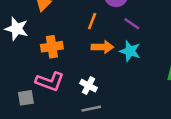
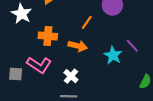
purple line: (132, 24) -> (132, 46), moved
orange arrow: (102, 47) -> (78, 46), moved

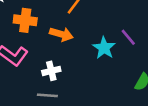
white cross: (71, 76) -> (51, 71), turned 32

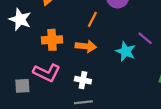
white cross: (51, 71) -> (83, 80), turned 35

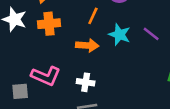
orange cross: (52, 40) -> (49, 24), moved
cyan star: (126, 51) -> (119, 35), moved

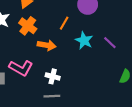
orange cross: (49, 24) -> (28, 26), turned 36
orange arrow: (87, 45) -> (47, 45), moved

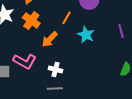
purple line: (110, 43) -> (121, 31), moved, turned 32
orange arrow: (47, 45) -> (50, 39), turned 126

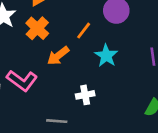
white cross: (56, 70) -> (85, 95), moved, turned -32

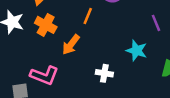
cyan star: (106, 56) -> (137, 51), moved
white cross: (85, 95) -> (104, 73), turned 35

